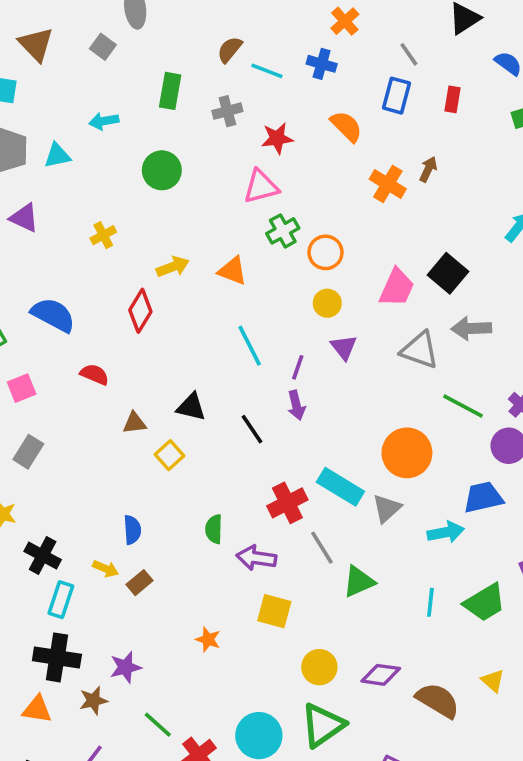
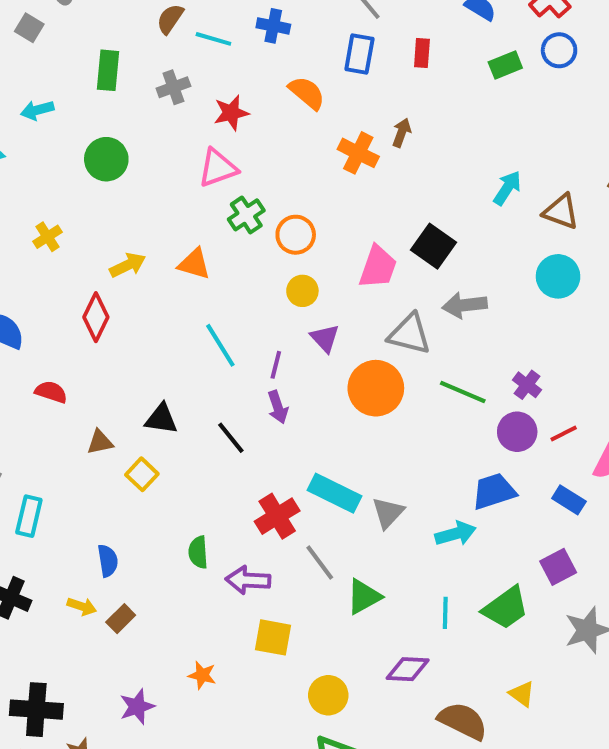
orange circle: (407, 453) -> (376, 388), moved
cyan rectangle: (61, 600) -> (29, 516), moved
purple star: (125, 667) -> (137, 707), moved
purple diamond: (381, 675) -> (408, 669), moved

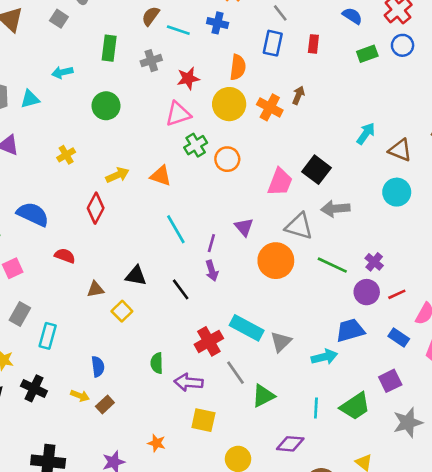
orange semicircle: (307, 93) -> (238, 67), turned 55
yellow circle: (302, 291) -> (229, 104), moved, size x1.6

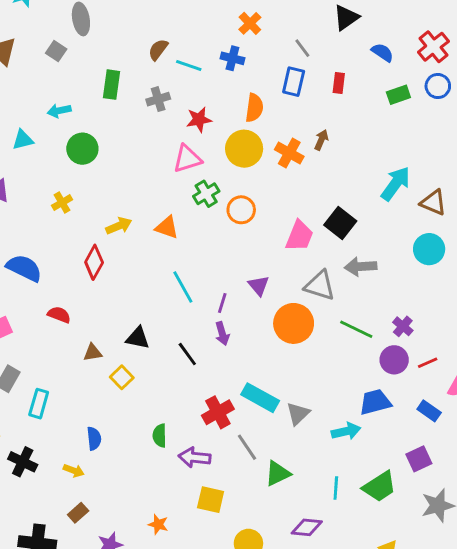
green circle: (106, 106) -> (82, 149), moved
cyan arrow: (366, 134) -> (396, 184), size x1.4
brown rectangle: (105, 404) -> (78, 513), moved

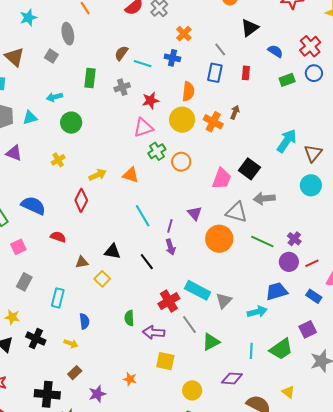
brown triangle: (433, 203) -> (313, 153), turned 48
cyan rectangle: (39, 404) -> (58, 298), moved

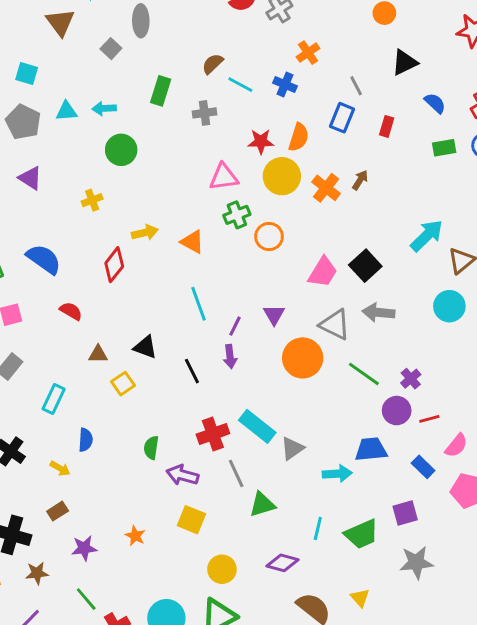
brown triangle: (14, 57) -> (60, 22), moved
red star: (151, 100) -> (261, 141), moved
cyan triangle: (30, 118) -> (67, 111), moved

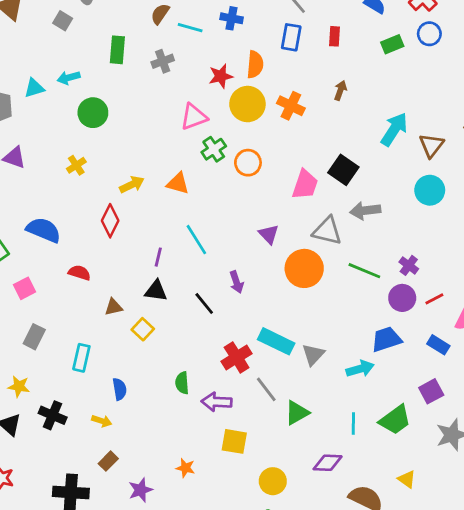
brown arrow: (360, 180) -> (340, 90), moved
purple line: (235, 326) -> (158, 257), moved

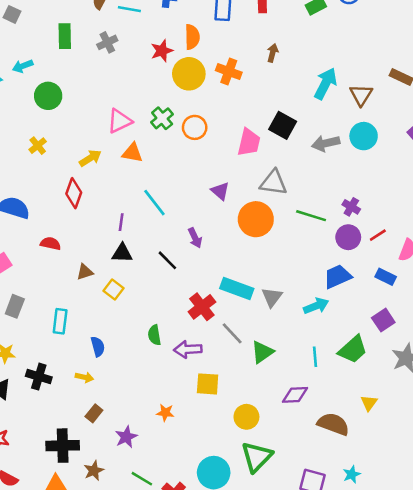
pink triangle: (194, 117) -> (120, 121), moved
gray arrow: (365, 211) -> (326, 143), moved
yellow triangle: (407, 479) -> (369, 403), turned 36

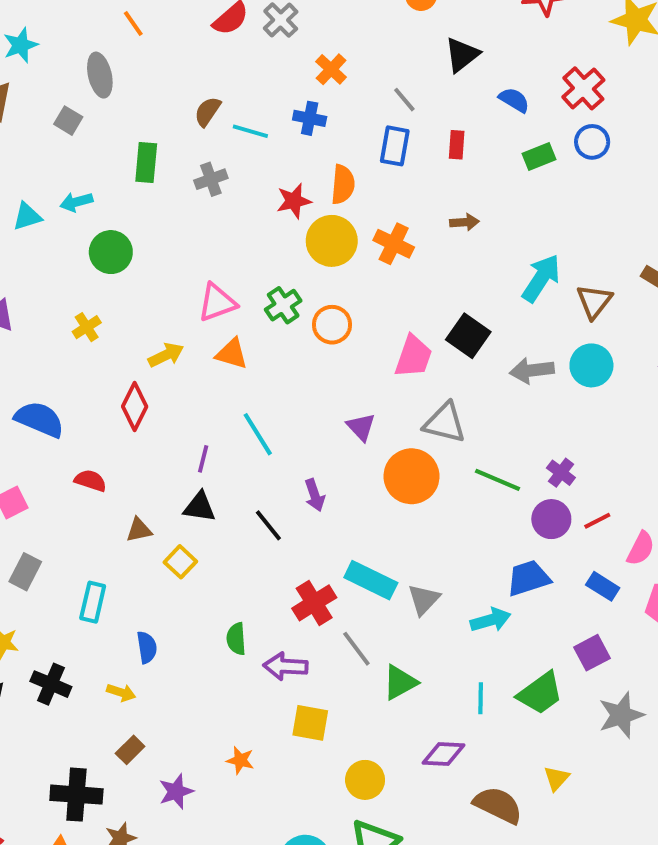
brown arrow: (273, 53) -> (464, 222), turned 66

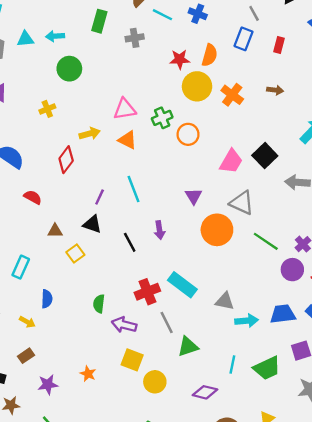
blue trapezoid: (528, 578) -> (283, 314), moved
gray triangle: (424, 599) -> (225, 301), moved, turned 48
yellow circle: (365, 780) -> (155, 382), moved

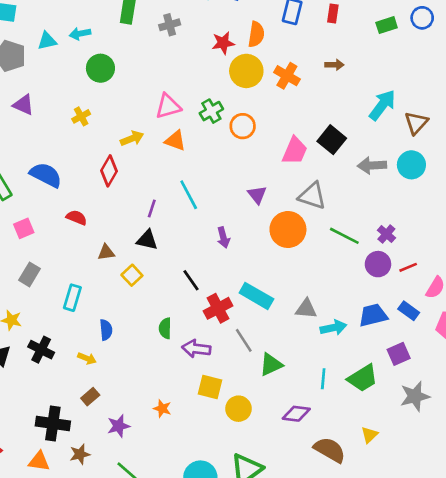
black line: (130, 242) -> (191, 280), moved

